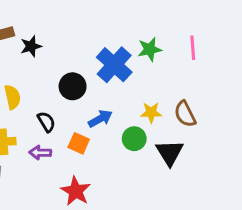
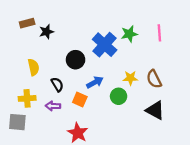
black triangle: (170, 153) -> (155, 110), moved, turned -30

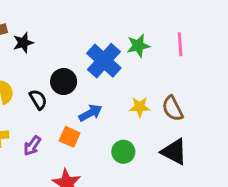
black semicircle: (57, 84) -> (38, 99), moved
green circle: (119, 96) -> (123, 152), moved
purple arrow: (53, 106) -> (32, 146), turned -56

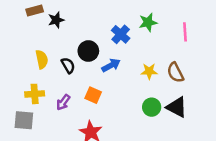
pink line: (180, 44) -> (185, 32), moved
blue cross: (104, 61) -> (121, 34), size x0.7
blue arrow: (90, 113) -> (111, 65), moved
green circle: (123, 152) -> (152, 107), moved

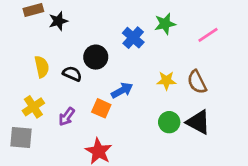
pink line: (185, 32) -> (208, 35), turned 60
black semicircle: (68, 65) -> (72, 74), turned -35
blue arrow: (111, 65) -> (122, 90), moved
yellow cross: (35, 94) -> (33, 107), turned -30

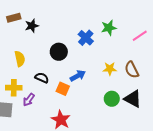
black semicircle: (72, 74) -> (42, 78), moved
yellow cross: (33, 107) -> (14, 88), turned 35
purple arrow: (67, 117) -> (29, 100), moved

